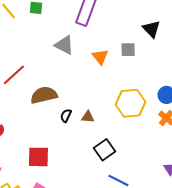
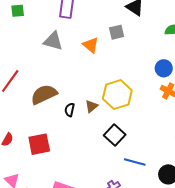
yellow hexagon: (131, 103) -> (117, 94), moved
brown triangle: (88, 117) -> (91, 106), turned -32
red square: (38, 157) -> (39, 144), moved

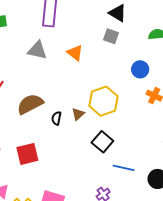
gray square: (117, 32) -> (111, 36), moved, turned 35
blue circle: (164, 68) -> (140, 69), moved

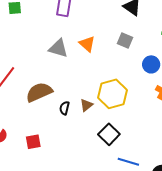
gray square: (111, 36) -> (125, 41), moved
gray triangle: (37, 50) -> (58, 48), moved
red square: (27, 154) -> (33, 142), size x0.7

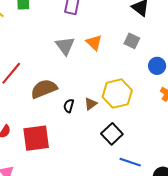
gray triangle: (58, 48) -> (65, 46), turned 35
red square: (33, 142) -> (36, 138), size x1.8

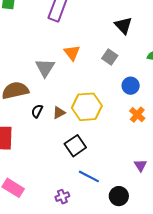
gray triangle: (65, 46) -> (45, 68), moved

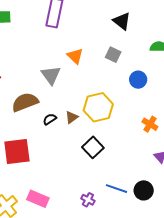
black semicircle: (37, 111) -> (50, 119), turned 40
orange cross: (137, 115) -> (150, 124), moved
blue line: (89, 176) -> (117, 189), moved
purple cross: (62, 197) -> (88, 200), turned -32

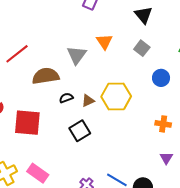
black triangle: (122, 21) -> (144, 15), moved
orange cross: (150, 124) -> (163, 124), turned -35
black square: (93, 147) -> (80, 131), moved

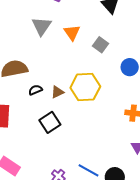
gray square: (142, 48) -> (101, 45), moved
gray triangle: (77, 55) -> (42, 26), moved

